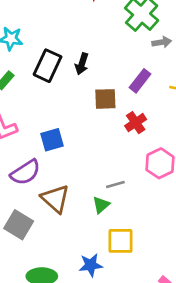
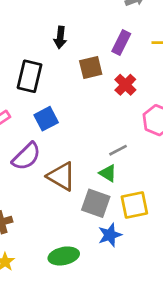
black rectangle: (48, 66) -> (30, 76), moved
green triangle: (101, 205) -> (108, 173), turned -36
gray square: (19, 225) -> (96, 203), moved

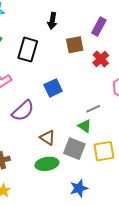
blue square: (46, 119) -> (53, 88), moved
brown triangle: (61, 176) -> (48, 138), moved, size x0.7
blue star: (110, 235) -> (79, 188), moved
green ellipse: (64, 256) -> (47, 164), moved

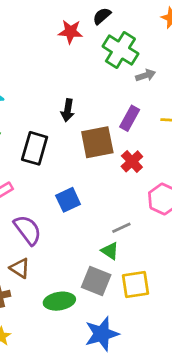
brown square: (75, 45) -> (97, 142), size x1.4
purple semicircle: (23, 111) -> (28, 230), turned -85
brown triangle: (48, 138) -> (20, 268), moved
blue star: (79, 188) -> (102, 334), size x1.4

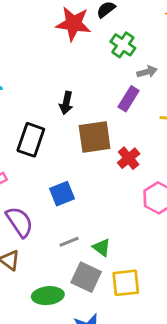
red star: (70, 32) -> (73, 24), size x1.4
green cross: (120, 50) -> (123, 45), size x0.7
purple rectangle: (130, 118) -> (129, 99), moved
gray line: (121, 228) -> (69, 242), moved

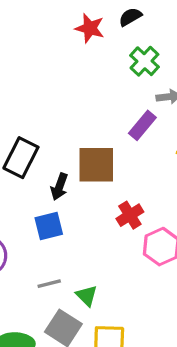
red star: (73, 24) -> (90, 28), size x0.7
black arrow: (66, 103) -> (59, 187), moved
red cross: (129, 158) -> (130, 215), moved

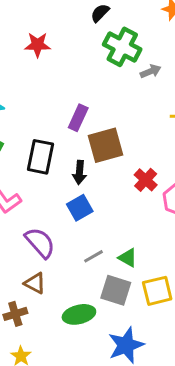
red star: (90, 28) -> (38, 45), moved
green cross: (144, 61) -> (122, 47), size x1.4
purple rectangle: (142, 125) -> (78, 118), moved

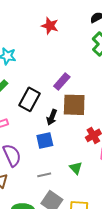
green triangle: (128, 258) -> (76, 168), moved

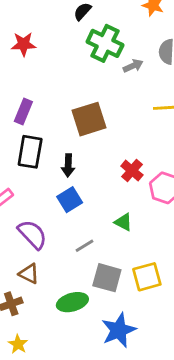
purple rectangle: (62, 81) -> (23, 111), moved
brown square: (74, 105) -> (89, 119), moved

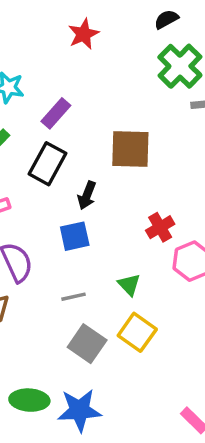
red star: (24, 44) -> (84, 34), turned 30
yellow square: (147, 277) -> (137, 332), moved, turned 32
green ellipse: (72, 302) -> (29, 400), moved

